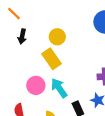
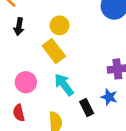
pink circle: (36, 85) -> (26, 82), moved

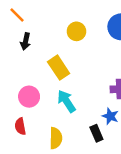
yellow circle: (60, 25) -> (76, 31), moved
black rectangle: (87, 107) -> (96, 133), moved

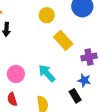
yellow rectangle: (59, 68) -> (63, 40), moved

